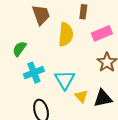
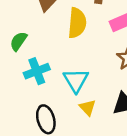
yellow triangle: (81, 96) -> (88, 108), moved

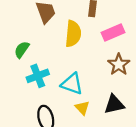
cyan triangle: (76, 80) -> (72, 84), turned -40

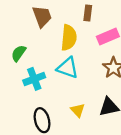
cyan triangle: (72, 84) -> (68, 68), moved

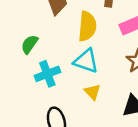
yellow triangle: (78, 110) -> (92, 92), moved

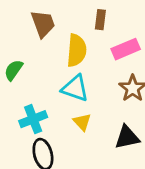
cyan cross: (47, 74) -> (33, 119), moved

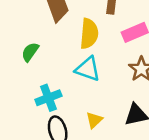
yellow triangle: (82, 122) -> (94, 120), moved, turned 30

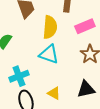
yellow triangle: (94, 120) -> (54, 93), turned -48

